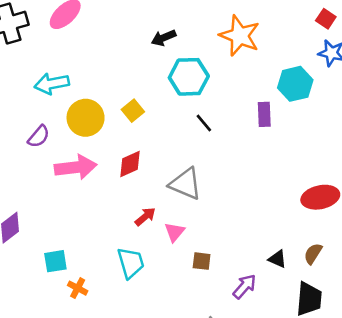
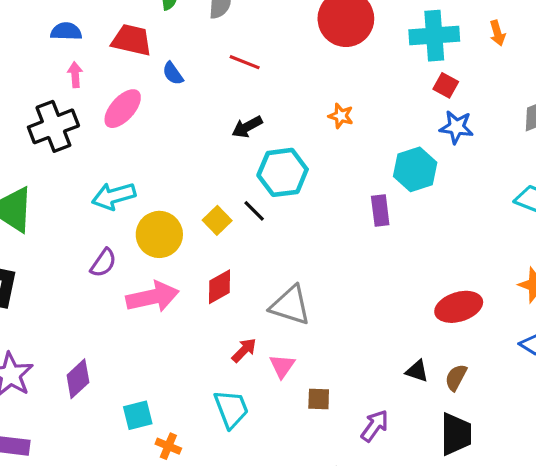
orange star: (240, 36) -> (341, 116), size x0.5
black line: (204, 123) -> (254, 211), moved
black triangle: (278, 259) -> (417, 371), moved

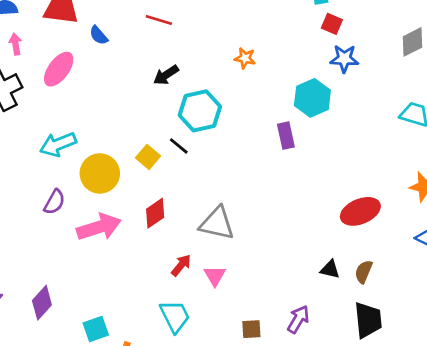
brown square: (319, 399) -> (251, 329), moved

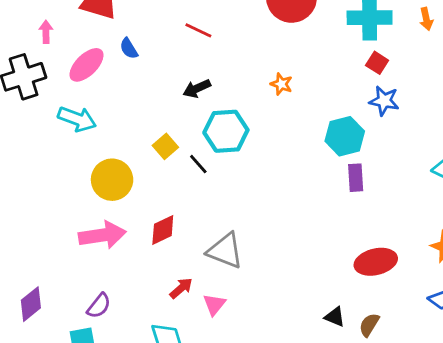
blue semicircle: (99, 35) -> (129, 48), moved
purple rectangle: (286, 136) -> (356, 178), moved
cyan arrow: (58, 144) -> (77, 119), moved, turned -147
yellow square: (148, 157) -> (165, 146), moved
purple semicircle: (54, 202) -> (99, 306), moved

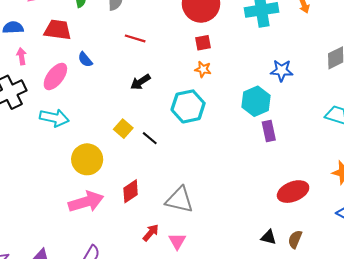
red square: (377, 63) -> (203, 43), moved, turned -35
cyan hexagon: (226, 131) -> (188, 106), moved

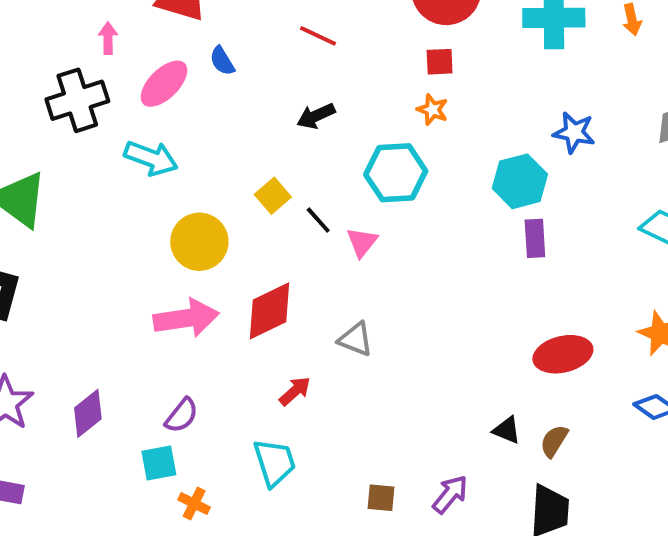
red diamond: (131, 191) -> (270, 311), size x1.4
gray triangle: (179, 200) -> (355, 339), size x0.7
pink triangle: (177, 241) -> (362, 242), moved

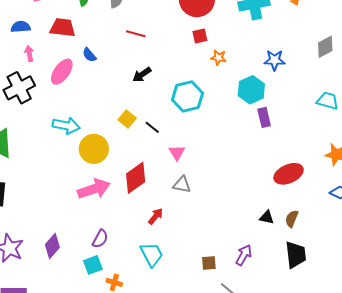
orange star: (432, 110) -> (218, 58), moved
cyan arrow: (151, 158) -> (66, 126), moved
pink triangle: (362, 242) -> (177, 153), moved

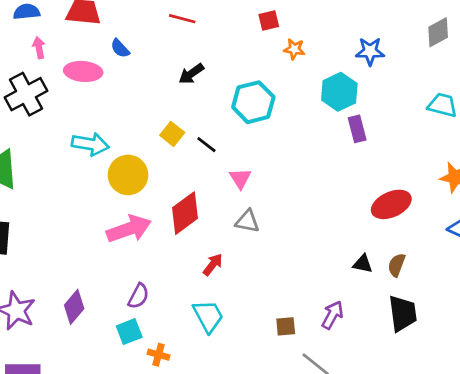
pink ellipse: (62, 72) -> (83, 71), turned 60

